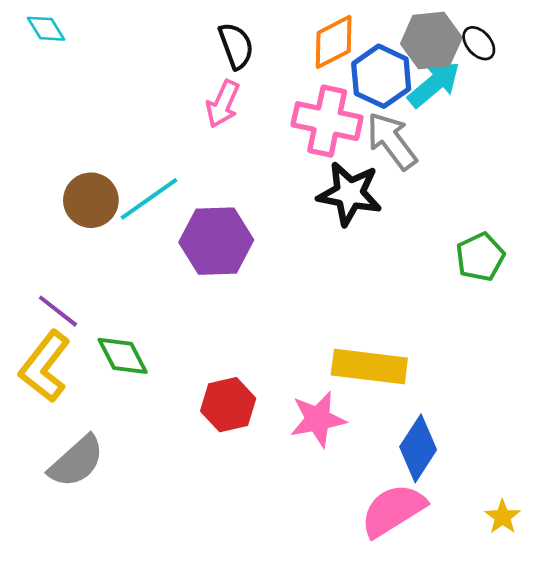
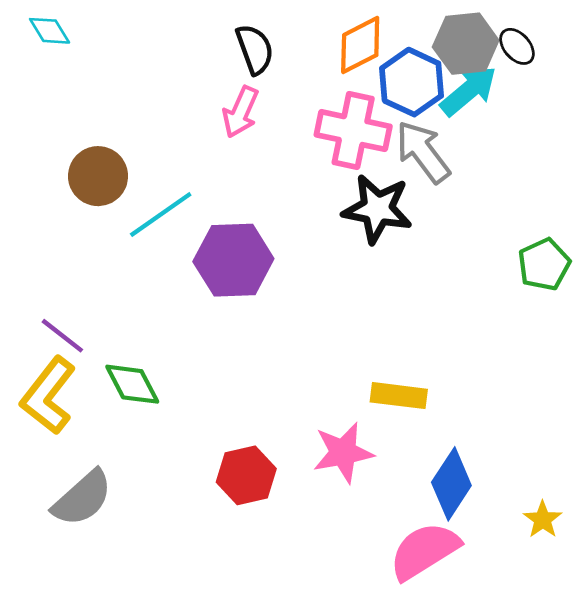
brown circle: (91, 200) -> (98, 176), moved
green pentagon: (480, 257) -> (544, 264), moved
yellow rectangle: (369, 366) -> (399, 396), size x0.7
red hexagon: (228, 405) -> (246, 475), moved
yellow star: (503, 517) -> (543, 520), moved

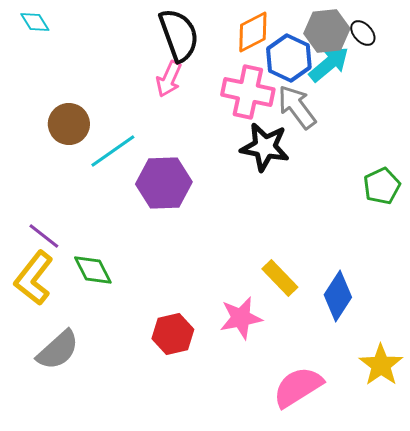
black semicircle: (255, 49) -> (179, 35), size x1.5
yellow rectangle: (399, 396) -> (280, 278), turned 39
blue diamond: (451, 484) -> (338, 296), moved
yellow star: (543, 520) -> (381, 365), size x1.6

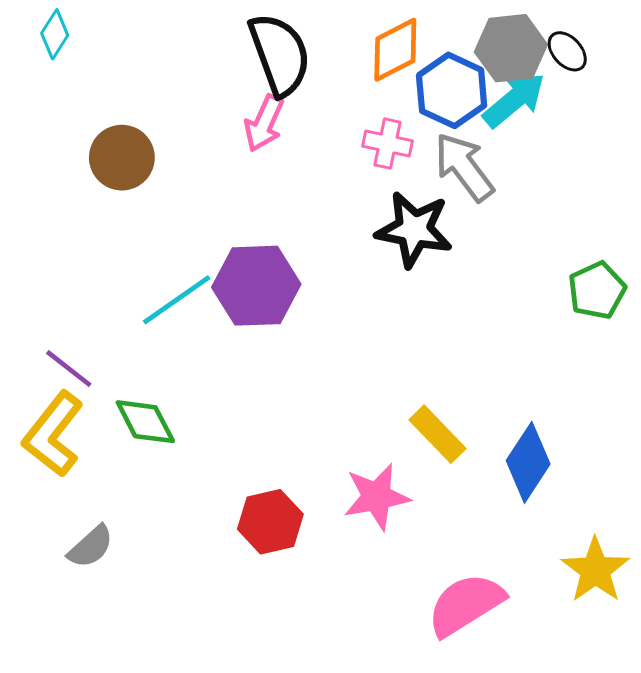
cyan diamond: (35, 22) -> (55, 34), turned 64
pink cross: (248, 92) -> (388, 144), size x0.6
brown circle: (69, 124) -> (122, 158), moved
cyan line: (113, 151) -> (177, 300), moved
gray semicircle: (58, 350) -> (91, 547), size x0.7

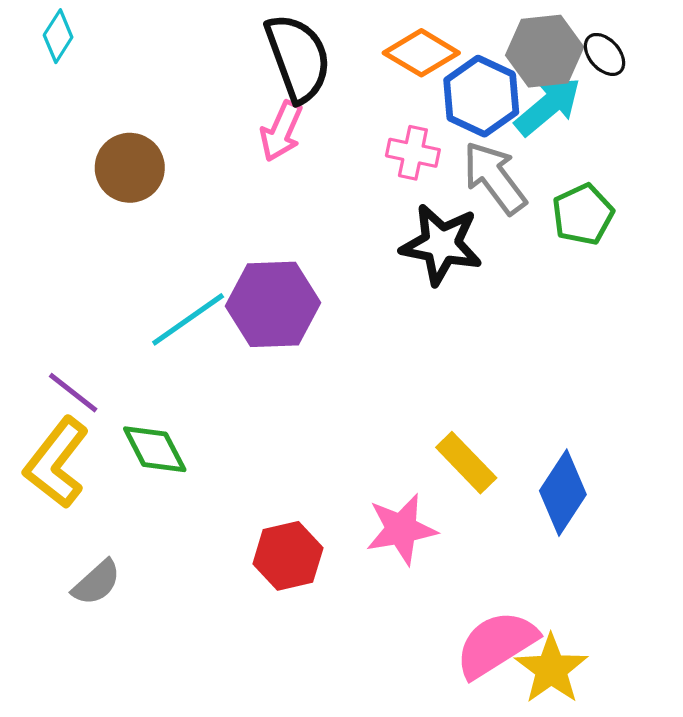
orange diamond: (395, 50) -> (421, 53), turned 58
green pentagon: (597, 290) -> (583, 214), moved
yellow star: (595, 570) -> (551, 669), moved

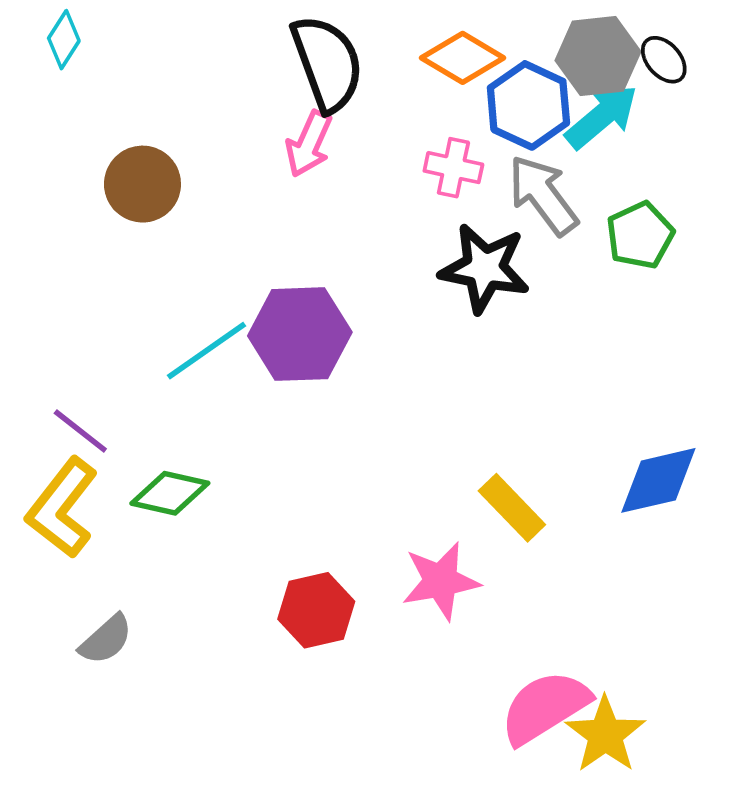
green diamond: (155, 449) -> (170, 493), turned -50
blue diamond: (563, 493) -> (658, 480), moved, turned 44

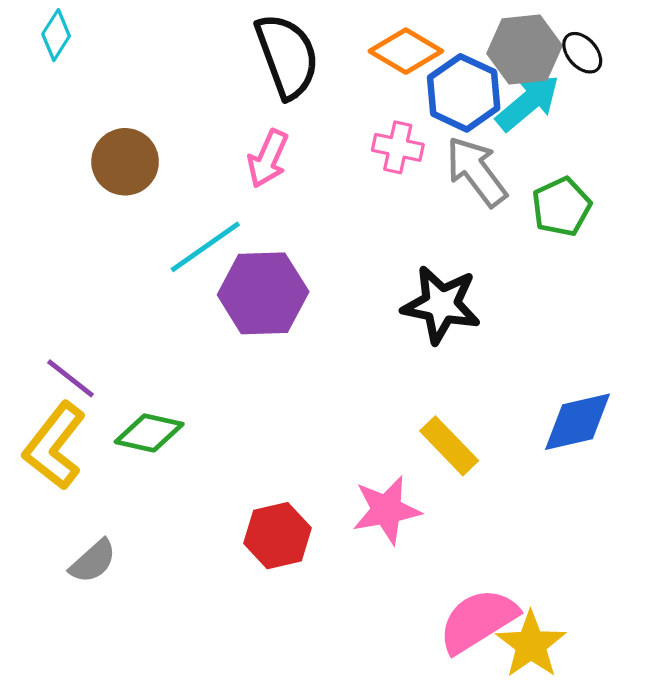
pink arrow: (309, 144) -> (268, 159), moved
black star: (485, 268) -> (441, 305), moved
cyan line: (207, 351) -> (205, 247), moved

